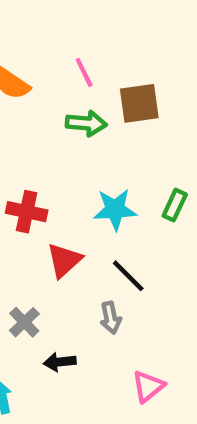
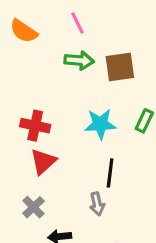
brown square: (139, 103) -> (120, 67), moved
red triangle: (64, 260) -> (43, 162), moved
black line: (128, 276) -> (110, 173), turned 52

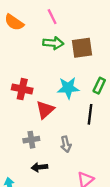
red triangle: (43, 162) -> (45, 110), moved
black line: (110, 173) -> (90, 114), moved
gray cross: (33, 207) -> (31, 140), moved, turned 35

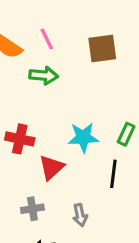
pink line: (52, 17) -> (47, 39), moved
green arrow: (53, 43) -> (44, 75), moved
brown square: (82, 48) -> (102, 49), moved

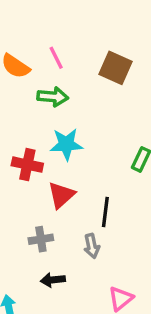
brown square: (102, 49) -> (116, 68), turned 32
cyan star: (83, 137) -> (66, 144), moved
black line: (113, 174) -> (105, 212), moved

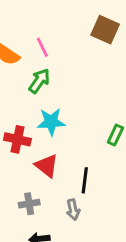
brown square: (116, 68) -> (105, 30), moved
green arrow: (53, 97) -> (39, 81), turned -60
red triangle: (61, 195) -> (47, 166), turned -40

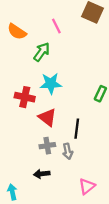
pink line: (42, 47) -> (56, 26), moved
gray cross: (29, 204) -> (47, 146), moved

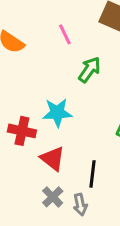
green arrow: (42, 52) -> (89, 70), moved
gray cross: (47, 146) -> (53, 197), turned -35

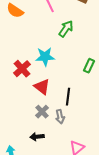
red cross: (22, 131) -> (22, 69), turned 36

